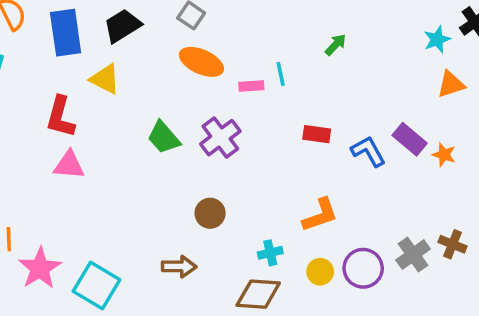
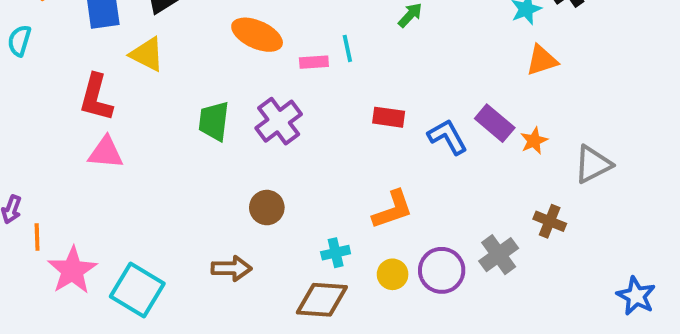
green trapezoid: (164, 138) -> (214, 121), turned 48
orange star: (444, 155) -> (534, 141), turned 30
brown cross: (453, 244) -> (550, 221), moved

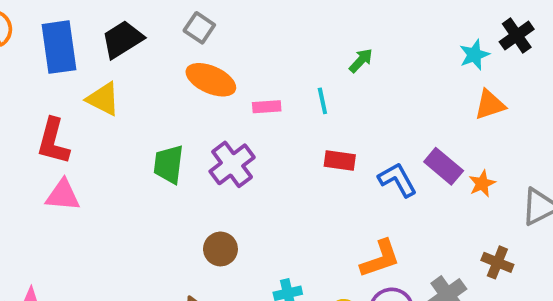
cyan line: (347, 48) -> (322, 101), moved
orange L-shape: (393, 209) -> (380, 259), moved

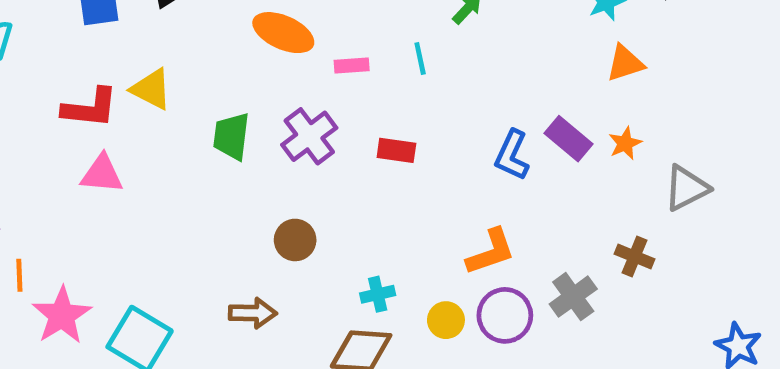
yellow triangle: (103, 99) -> (151, 89), moved
red L-shape: (53, 141) -> (90, 108), turned -99
red rectangle: (340, 161) -> (396, 150), moved
blue L-shape: (397, 180) -> (512, 155), turned -126
orange star: (482, 184) -> (625, 143), moved

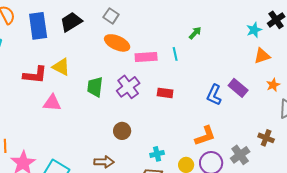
pink rectangle: (352, 66) -> (146, 57), size x1.5
orange star: (625, 143) -> (273, 85), moved
pink triangle: (102, 174) -> (52, 103), moved

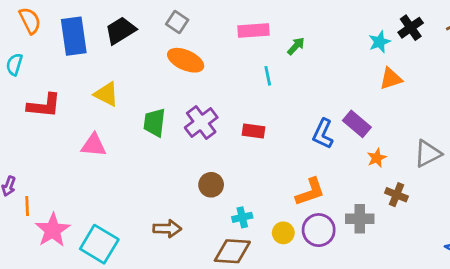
pink rectangle: (146, 57) -> (254, 30), moved
red L-shape: (35, 75) -> (44, 106), moved
orange star: (273, 85) -> (377, 158), moved
brown circle: (122, 131) -> (211, 185), moved
gray cross: (240, 155) -> (360, 219), turned 36

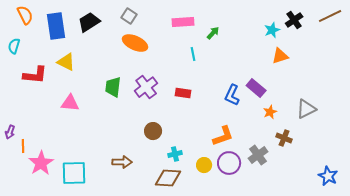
yellow triangle: (106, 94) -> (66, 62), moved
gray cross: (360, 219) -> (258, 155), turned -36
cyan square: (99, 244) -> (74, 173), turned -32

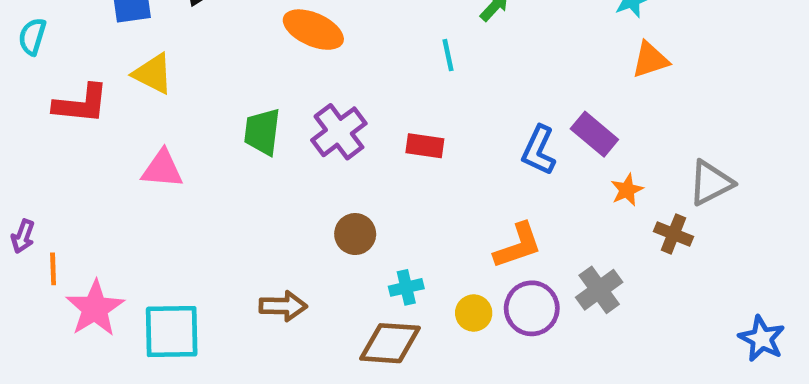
brown cross: (284, 138) -> (673, 234), moved

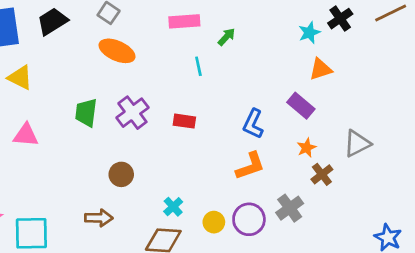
purple rectangle: (594, 134) -> (301, 106), moved
brown circle: (355, 234) -> (121, 174), moved
brown cross: (673, 234) -> (322, 174), moved, turned 30
orange L-shape: (518, 246) -> (250, 166), moved
cyan cross: (406, 287) -> (173, 207), turned -30

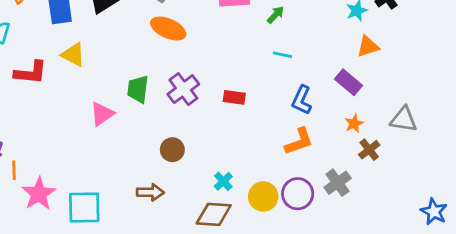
cyan line: (198, 66) -> (282, 55), moved, turned -66
pink triangle: (26, 135) -> (102, 114), moved, turned -40
gray triangle: (357, 143) -> (404, 119), turned 36
yellow circle: (214, 222) -> (263, 196), size x1.4

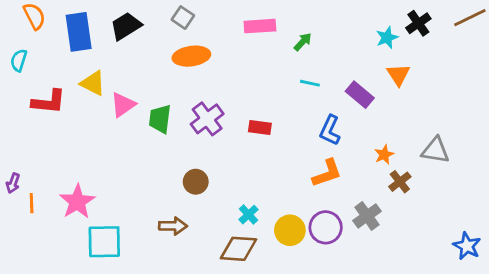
orange ellipse: (168, 29) -> (191, 56), turned -32
orange triangle: (368, 46) -> (398, 75), turned -45
purple rectangle: (349, 82) -> (360, 95), moved
pink triangle: (102, 114) -> (123, 105), moved
pink star: (39, 194) -> (77, 202), moved

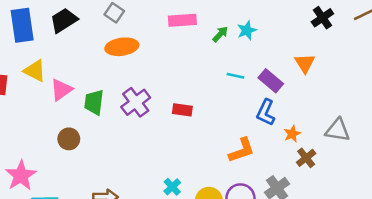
cyan star: (387, 38) -> (247, 30), moved
cyan line: (310, 83) -> (235, 76), moved
blue L-shape: (330, 130) -> (266, 112), moved
brown circle: (196, 182) -> (69, 139), moved

